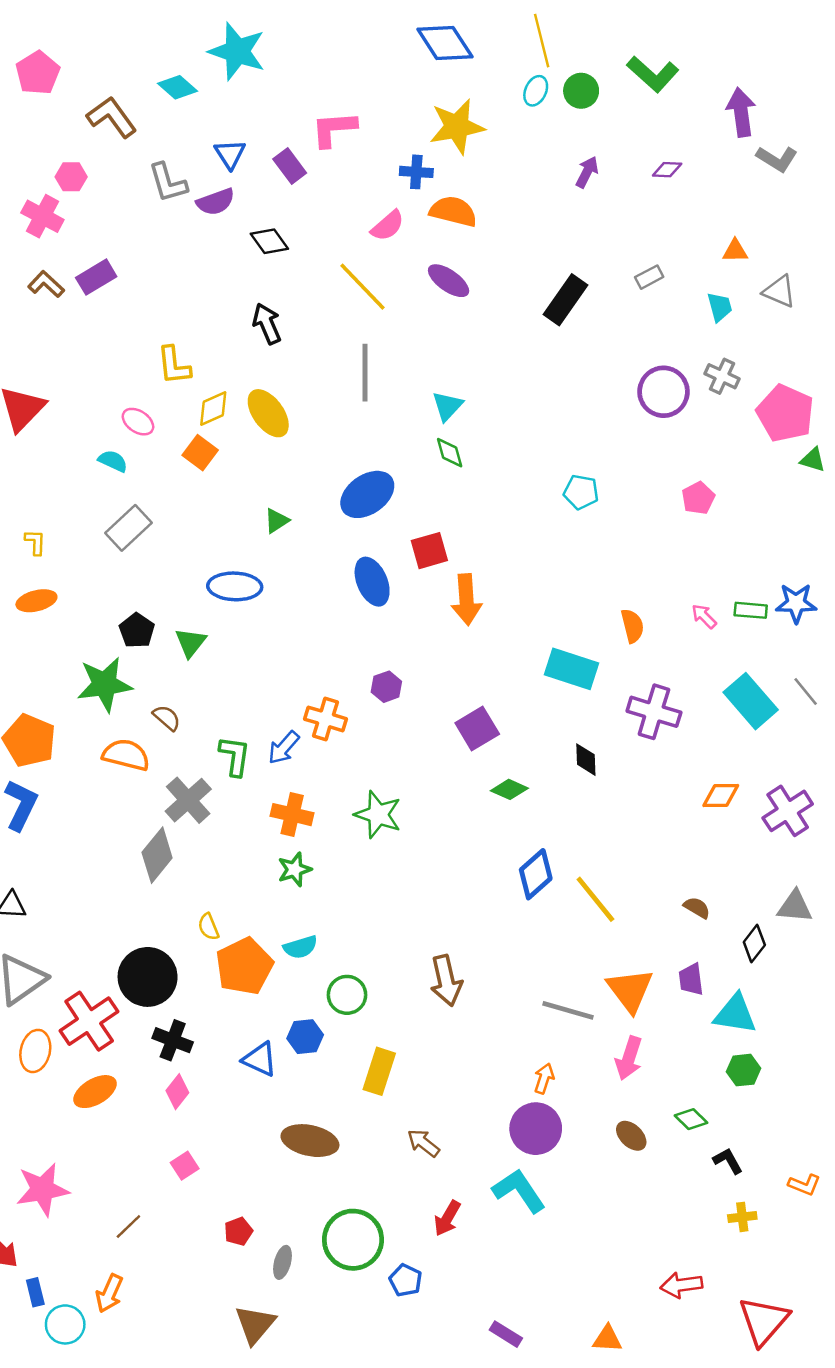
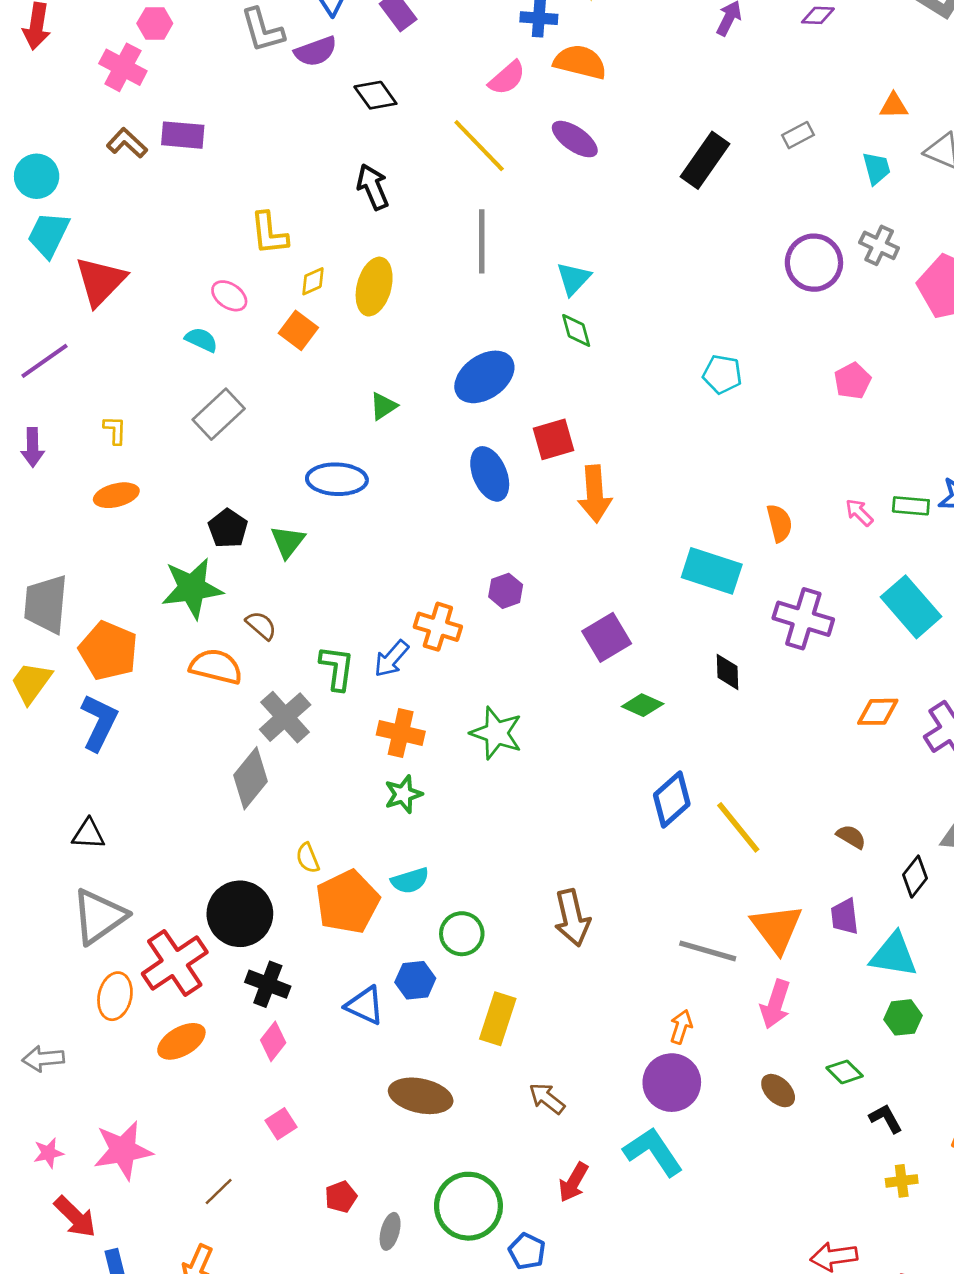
purple rectangle: (96, 277) -> (183, 135), turned 36
yellow diamond: (213, 408) -> (313, 281), size x0.7
yellow ellipse: (268, 413) -> (374, 287), turned 51

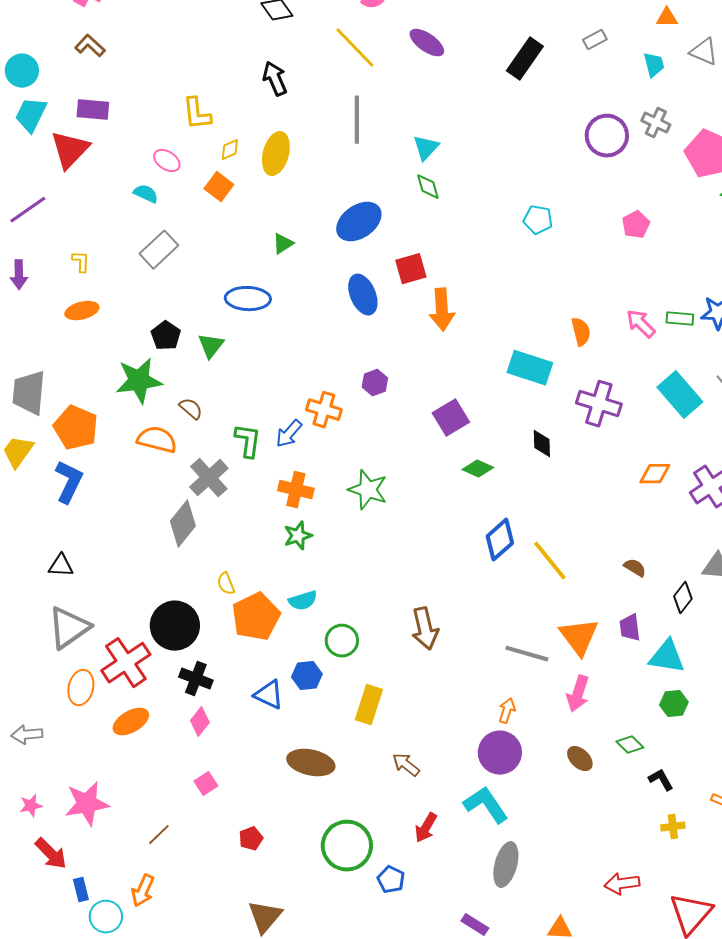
purple rectangle: (183, 135) -> (93, 110), moved
pink arrow: (859, 512) -> (641, 324), size x1.4
gray ellipse: (390, 1231) -> (506, 865), moved, size x1.6

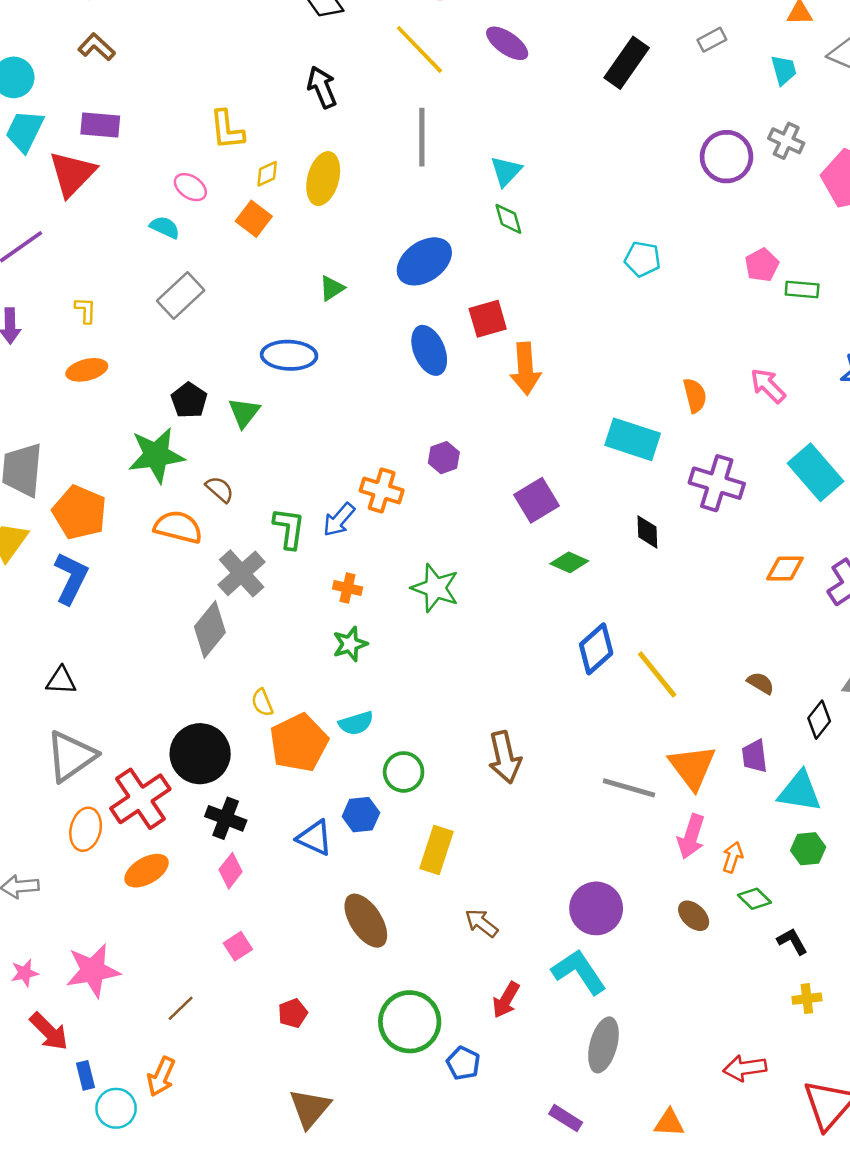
green rectangle: (680, 319) -> (802, 289), moved
orange cross: (296, 490) -> (348, 588), size x0.7
orange arrow: (507, 711) -> (733, 857), moved
brown ellipse: (311, 763) -> (366, 921), turned 45

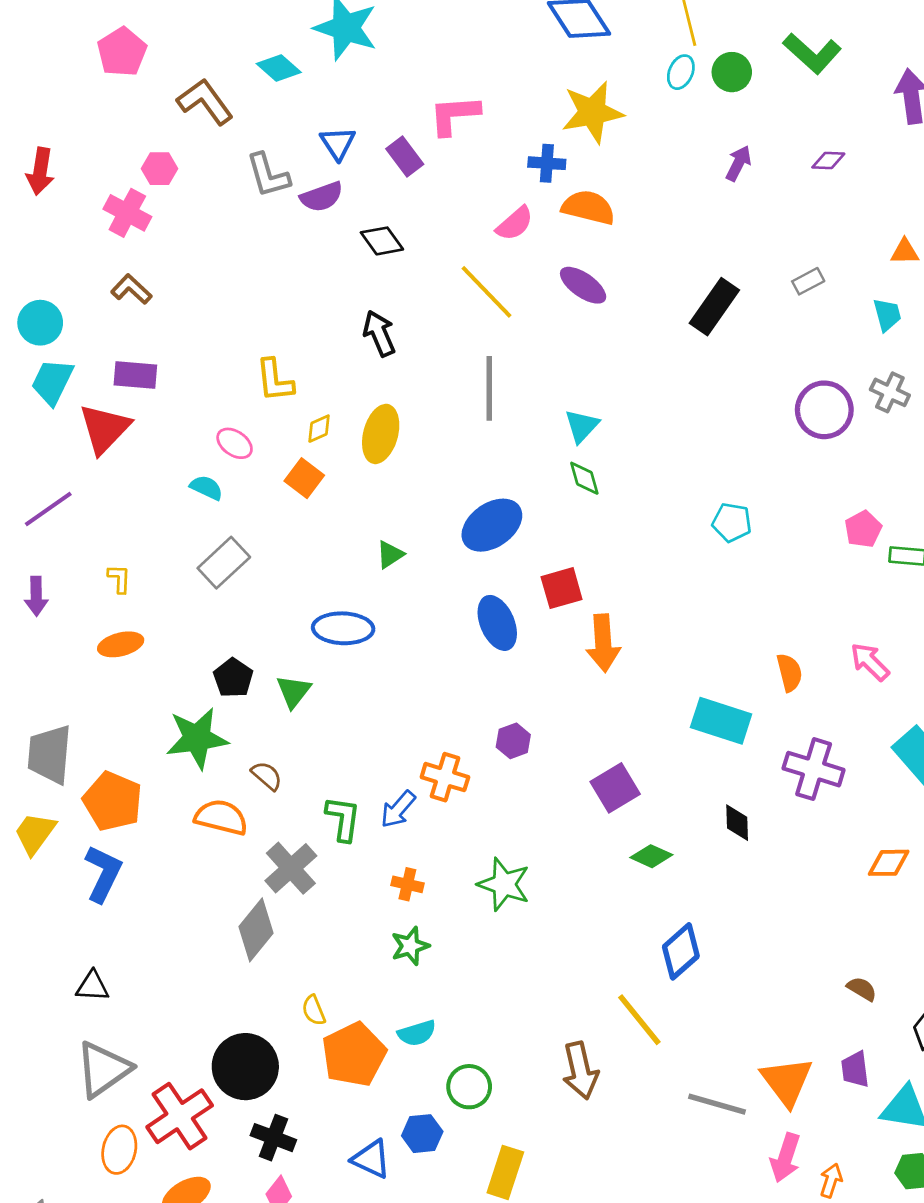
yellow line: (657, 674) -> (639, 1020), moved

